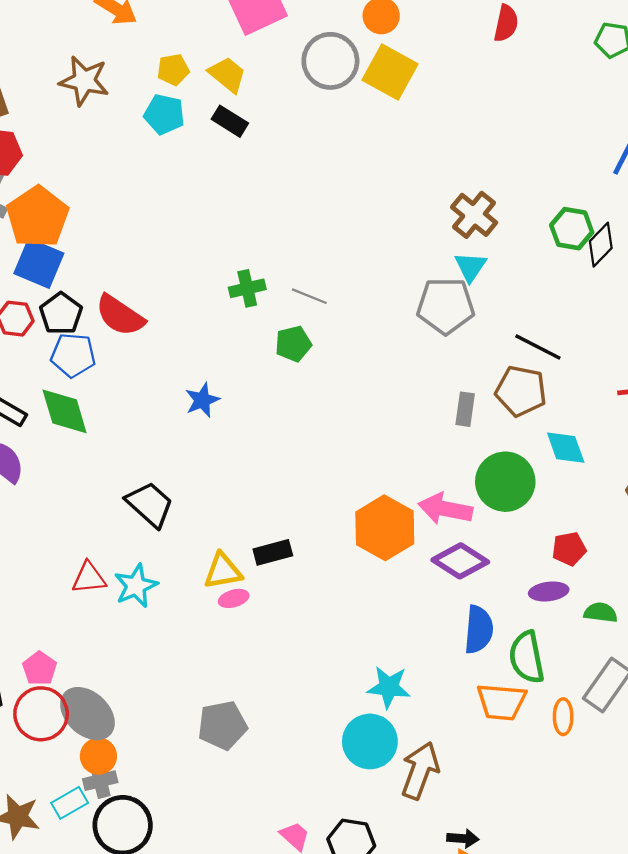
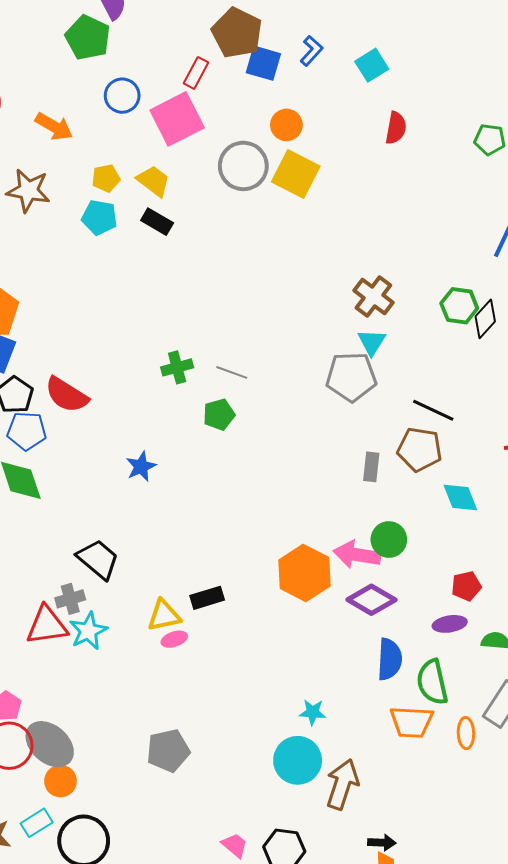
green circle: (505, 482) -> (389, 540), moved, size x0.7
red triangle: (89, 578) -> (47, 625), size x1.4
cyan star: (389, 687) -> (313, 712), size x0.7
gray cross: (100, 781) -> (70, 599), moved

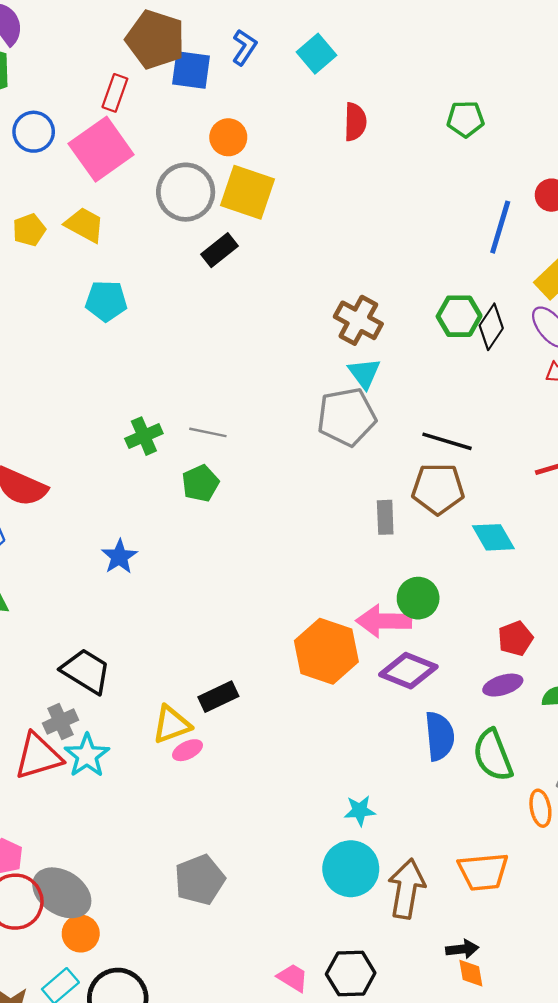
cyan pentagon: (99, 217) -> (106, 301), moved
black rectangle: (157, 222) -> (220, 250), moved, turned -60
orange trapezoid: (412, 722) -> (483, 872), moved

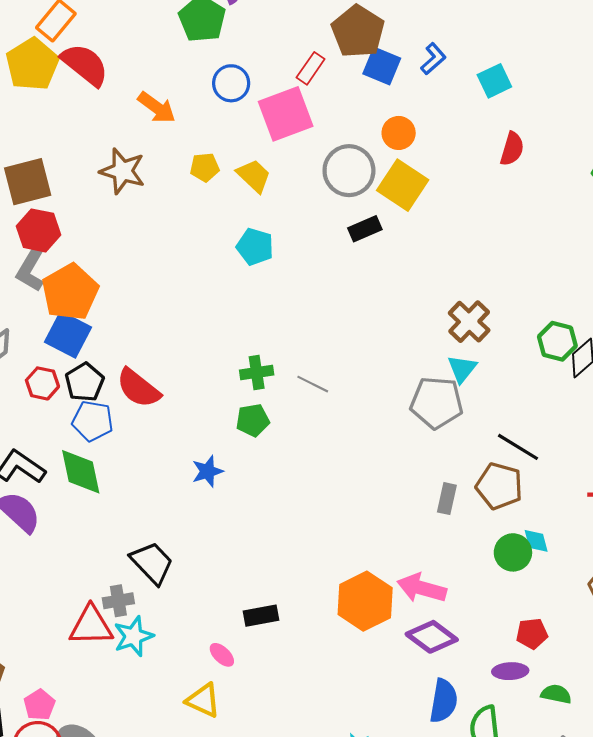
green pentagon: (200, 483) -> (253, 420), moved
cyan diamond: (493, 537) -> (536, 541), size x0.7
green circle: (418, 598) -> (513, 552), moved
yellow triangle: (172, 725) -> (203, 700), moved, turned 30
pink ellipse: (188, 750) -> (222, 655), turned 55

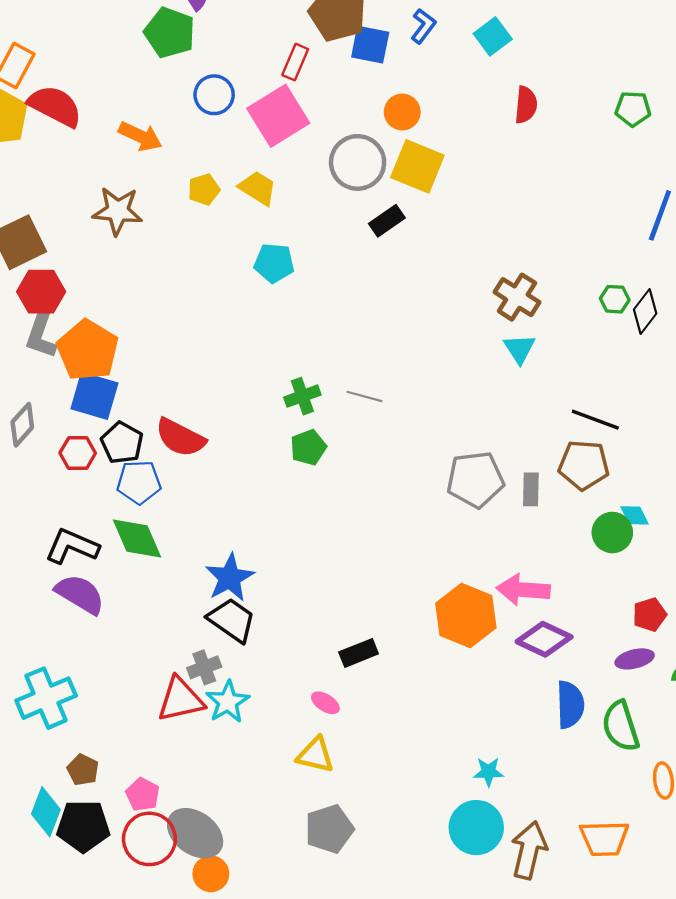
green hexagon: (557, 341) -> (615, 299), size x0.7
gray pentagon: (437, 403) -> (475, 479), moved
blue star: (207, 471) -> (230, 578), moved, size x1.4

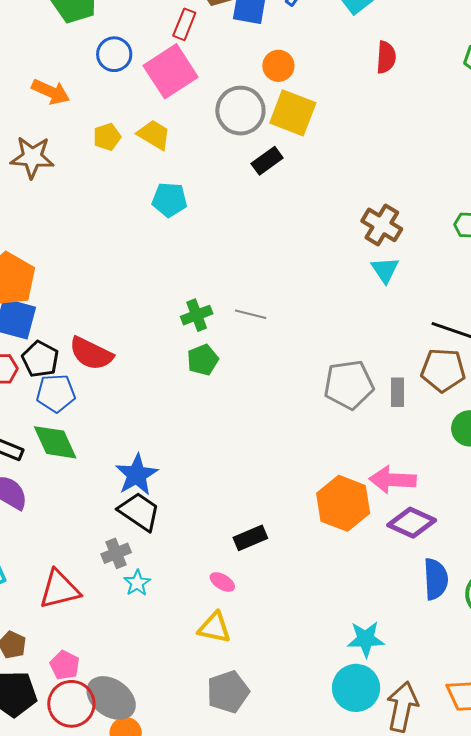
red triangle: (180, 700) -> (59, 589), moved
cyan star: (228, 702) -> (137, 583), size x0.7
cyan star: (488, 772) -> (366, 639), size x1.4

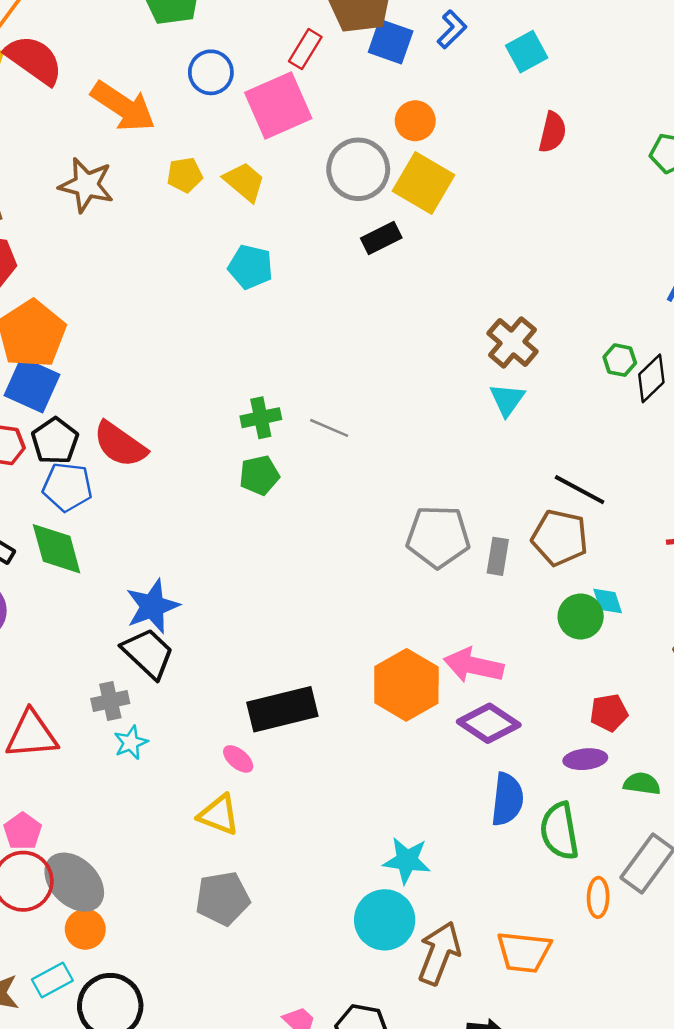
orange arrow: (51, 92) -> (123, 106), size x1.4
black rectangle: (250, 538) -> (282, 709), size x1.6

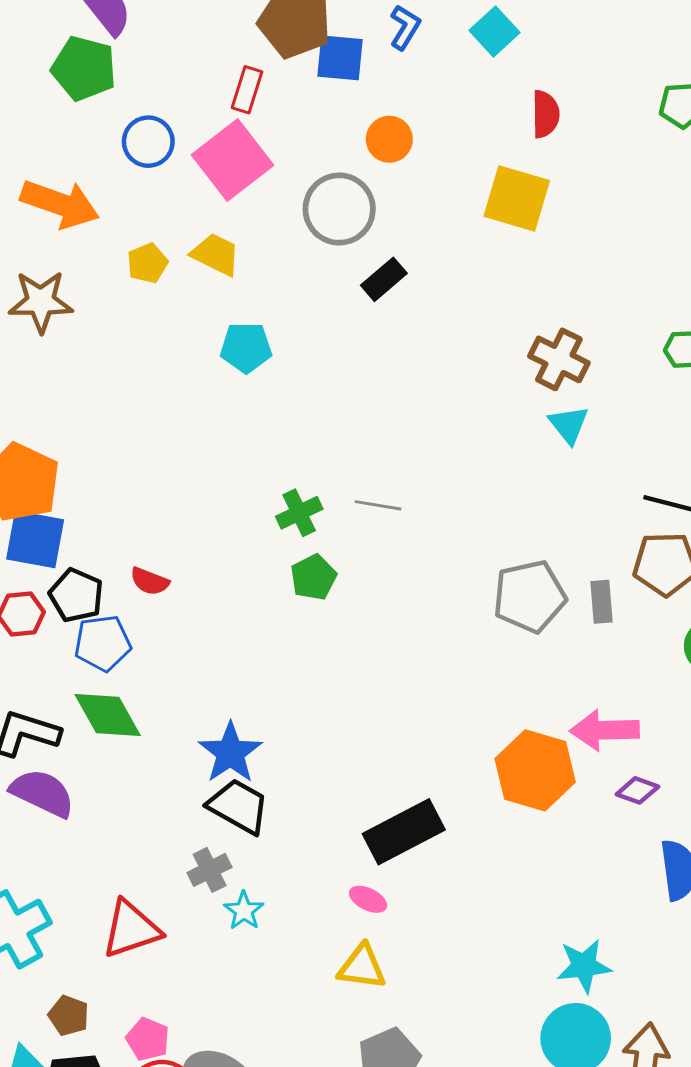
yellow square: (424, 183) -> (517, 198), moved
red semicircle: (120, 444) -> (150, 581), size x0.6
purple diamond: (489, 723) -> (637, 790), size x0.6

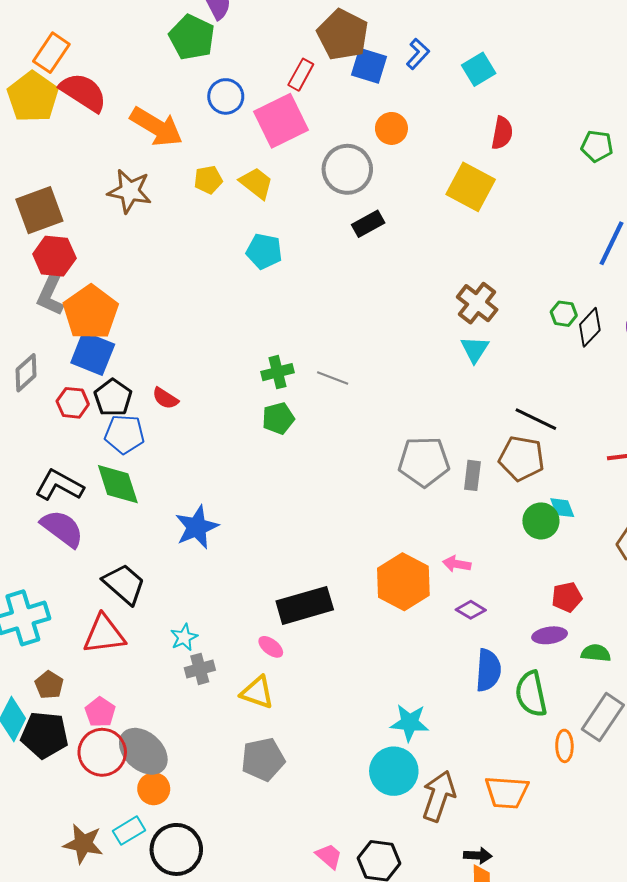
pink arrow: (605, 730) -> (457, 564), size x0.6
black trapezoid: (238, 806) -> (124, 584), moved
gray cross: (210, 870) -> (200, 669), moved

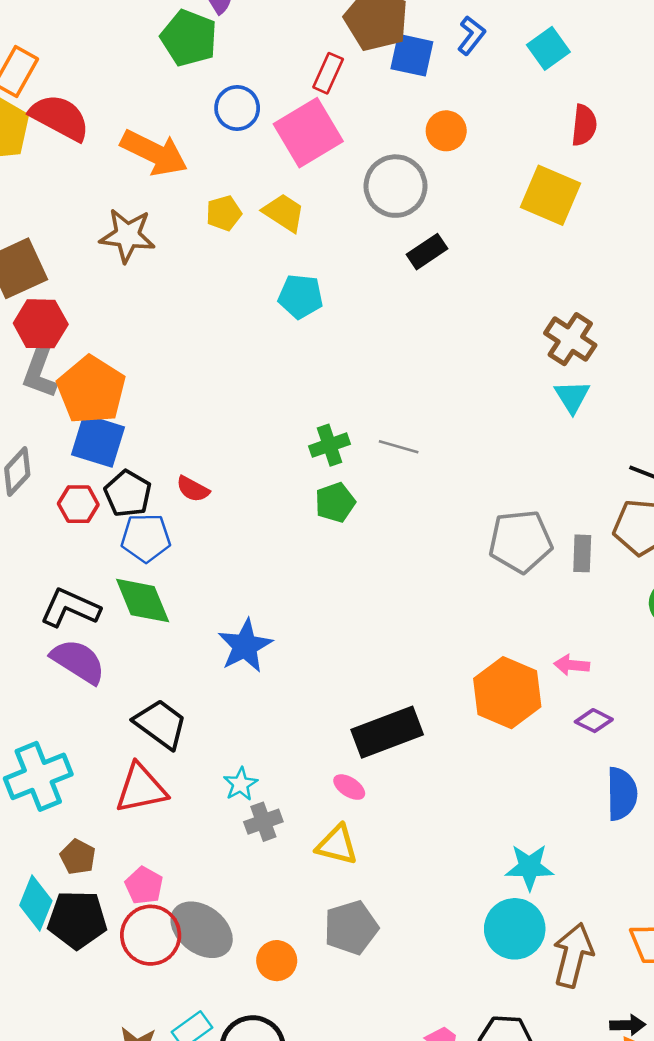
orange circle: (154, 789) -> (277, 961), moved

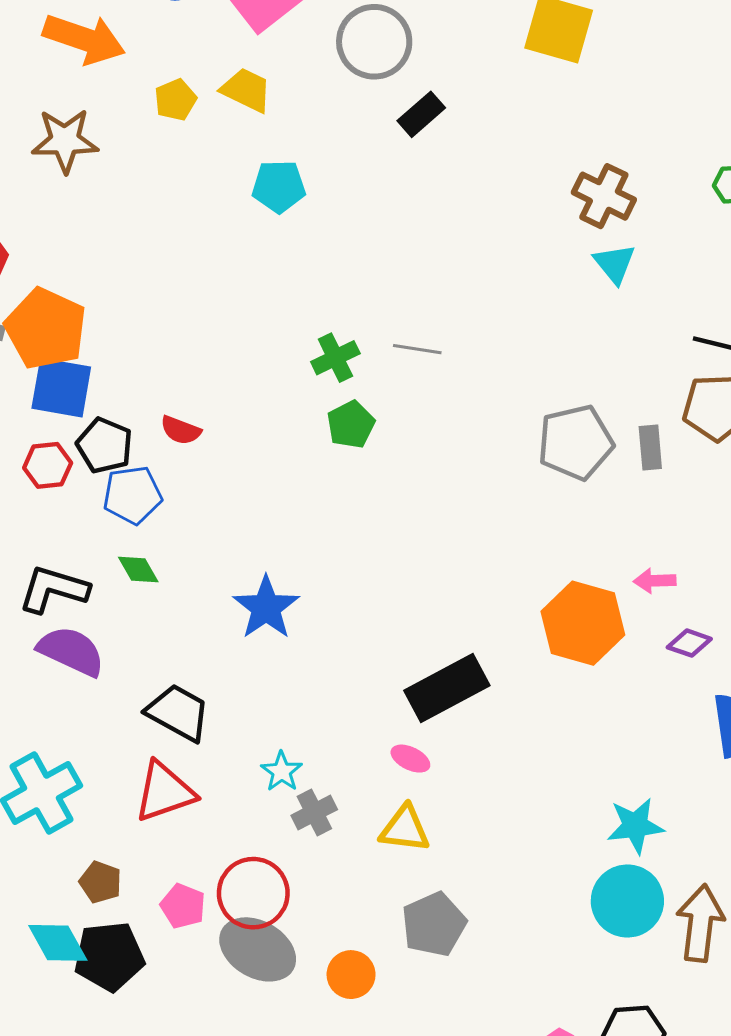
green diamond: (143, 601) -> (138, 570), size x0.6
cyan diamond: (36, 903) -> (58, 943), turned -44
red circle: (151, 935) -> (253, 893), moved

